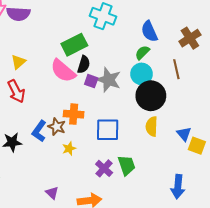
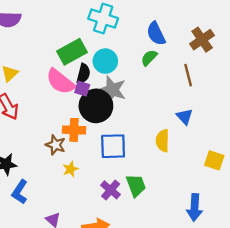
cyan circle: (142, 74) -> (105, 61), moved
purple square: (91, 81) -> (82, 89), moved
black circle: (151, 96) -> (96, 106), moved
blue L-shape: (39, 131) -> (20, 192), moved
blue triangle: (184, 134) -> (184, 117), moved

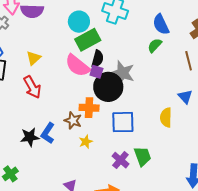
cyan circle: (105, 61) -> (79, 22), moved
blue L-shape: (20, 192) -> (48, 133), moved

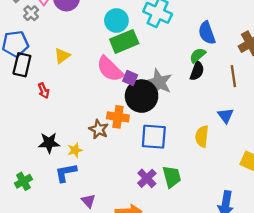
black semicircle: (98, 59) -> (197, 71), moved
red arrow: (32, 87) -> (44, 91), moved, size x0.6
blue L-shape: (48, 133) -> (66, 173), moved, turned 40
yellow star: (86, 142) -> (75, 150), moved

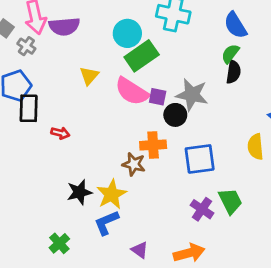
yellow triangle: (62, 56) -> (89, 76), moved
red arrow: (44, 91) -> (60, 133), turned -40
black circle: (142, 96) -> (175, 115), size x0.6
yellow star: (75, 150) -> (112, 194), size x1.6

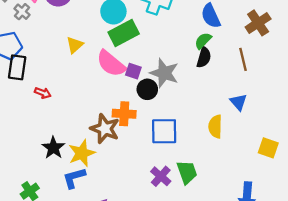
brown star: (134, 164) -> (105, 129), size x1.4
black star: (79, 192) -> (53, 148), turned -30

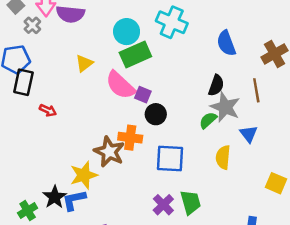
green semicircle: (203, 41) -> (208, 120), moved
gray star: (164, 73) -> (225, 107), moved
black star: (53, 148) -> (55, 197), moved

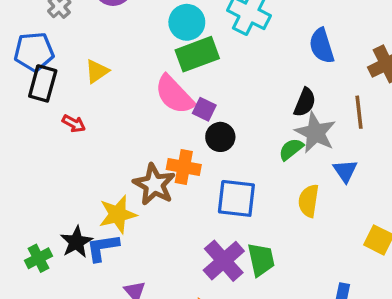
yellow triangle: (84, 63) -> (97, 71), moved
purple cross: (163, 205) -> (224, 261), size x1.4

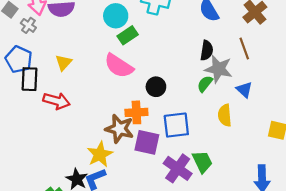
blue pentagon: (34, 52) -> (19, 59), turned -30
green rectangle: (197, 54) -> (128, 35), size x0.7
purple square: (204, 109) -> (147, 142), moved, size x1.6
red arrow: (74, 124) -> (56, 101), size x1.6

